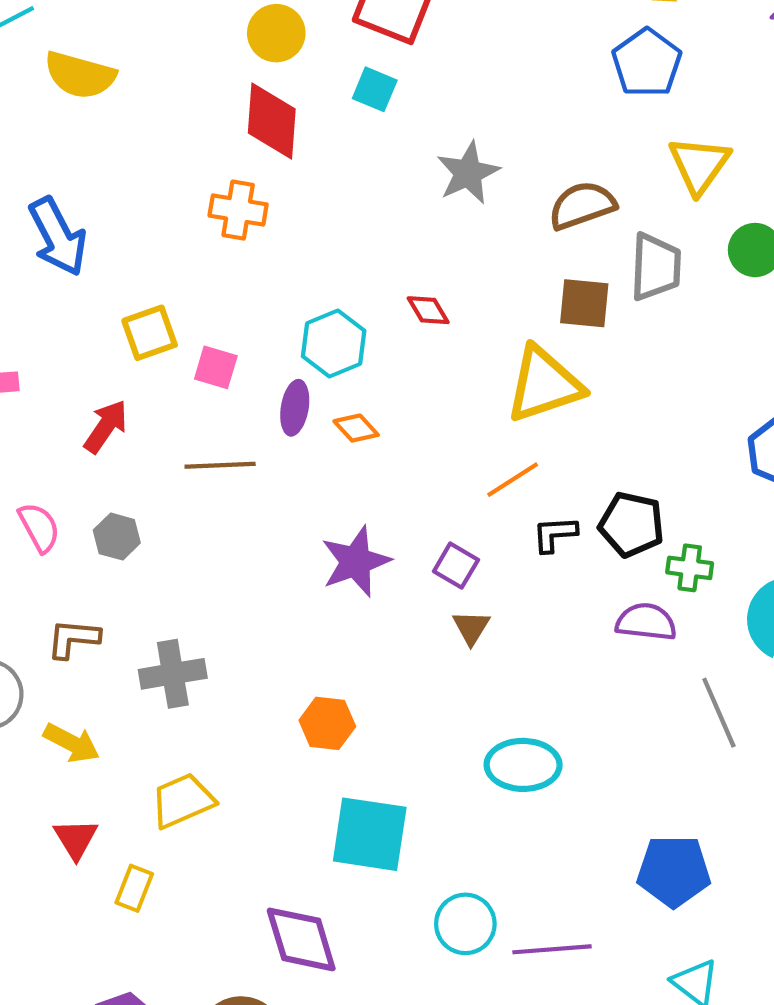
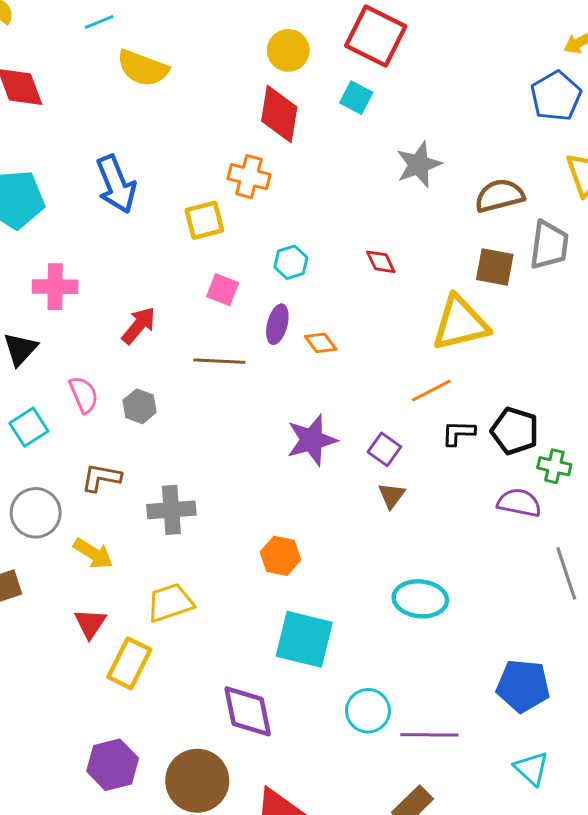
yellow square: (150, 333) -> (204, 220), moved
cyan hexagon: (334, 344) -> (291, 262), moved, size x0.7
yellow rectangle: (134, 888) -> (129, 663), size x1.5

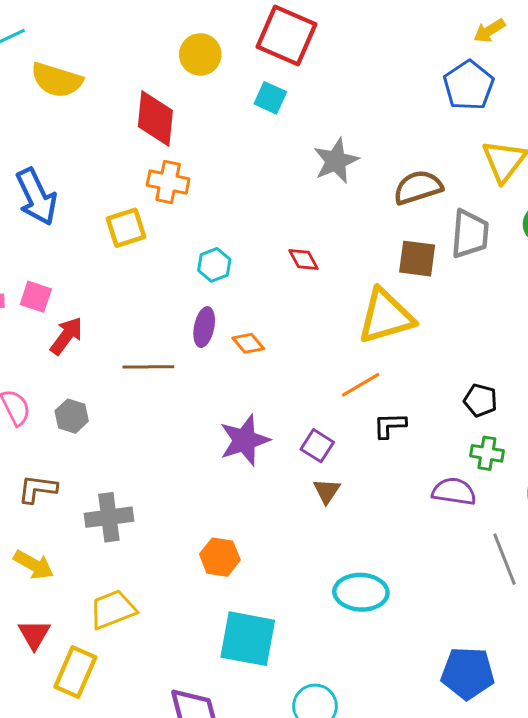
red diamond: (279, 114) -> (155, 118), moved
pink square: (223, 290) -> (36, 297), moved
black pentagon: (515, 431) -> (480, 400), moved, size x0.7

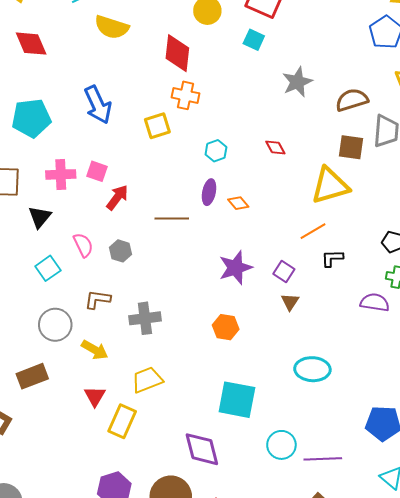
orange hexagon: (220, 557) -> (226, 327), moved

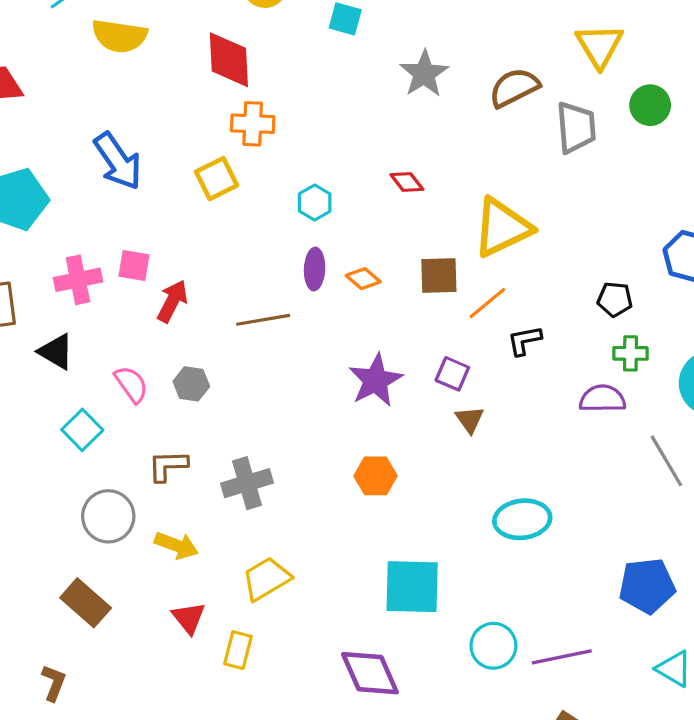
brown square: (351, 147) -> (439, 276), moved
black triangle: (40, 217) -> (56, 352), turned -30
brown rectangle: (32, 376) -> (86, 603), turned 72
yellow rectangle: (122, 421) -> (238, 650), size x0.7

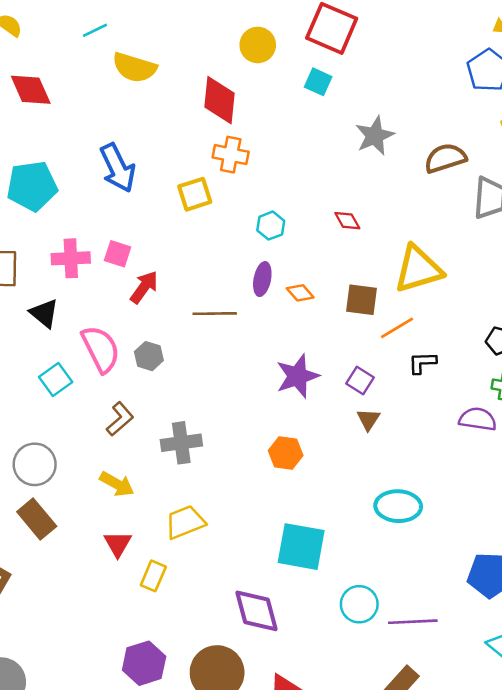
pink semicircle: (131, 384) -> (101, 349), size x1.5
brown L-shape: (168, 466) -> (120, 419), turned 132
gray circle: (108, 516) -> (35, 464), moved

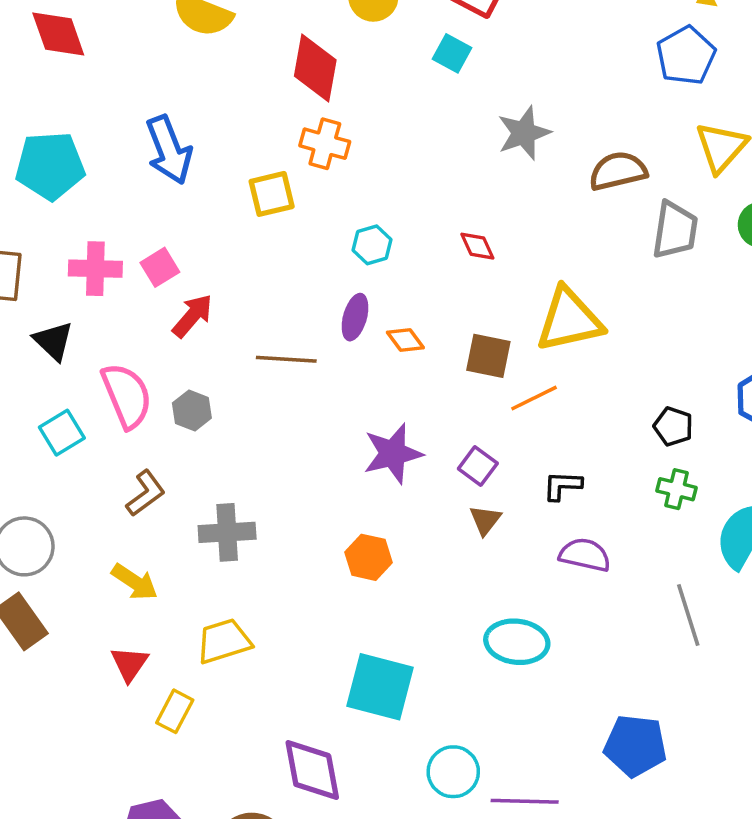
pink square: (118, 254) -> (160, 267), turned 36
black L-shape: (422, 363) -> (562, 486), moved
purple semicircle: (478, 419) -> (585, 555), moved

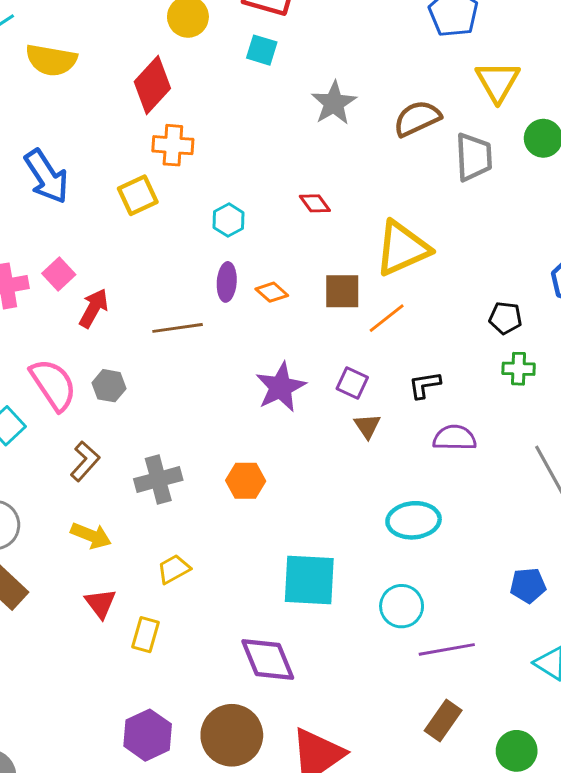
red diamond: (315, 68) -> (152, 85), turned 44
orange hexagon: (368, 557) -> (246, 481), moved
yellow trapezoid: (224, 641) -> (174, 569), size x0.7
blue pentagon: (635, 746) -> (528, 585), size x0.7
cyan circle: (453, 772) -> (402, 606), moved

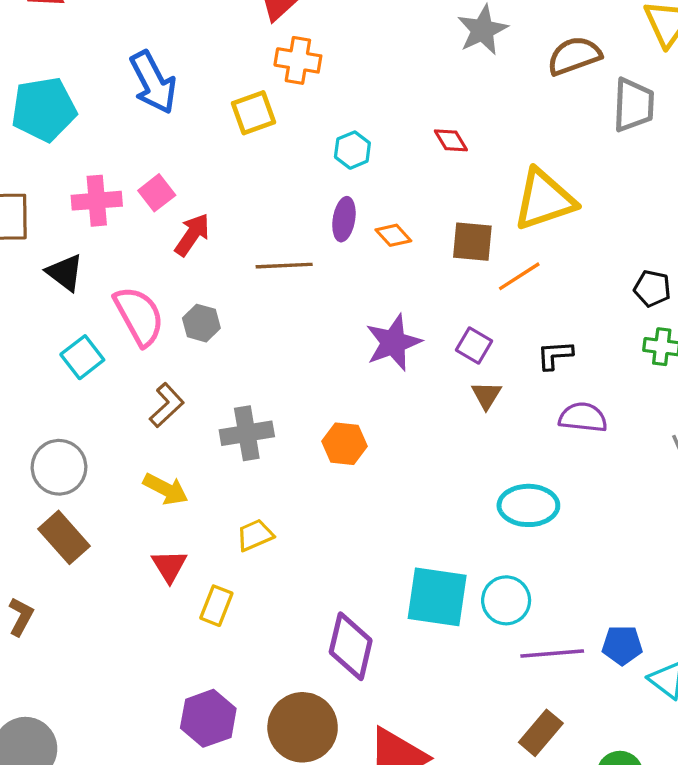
cyan square: (309, 580) -> (437, 597), moved
blue pentagon: (528, 585) -> (622, 645), moved
purple diamond: (268, 660) -> (351, 646), turned 30

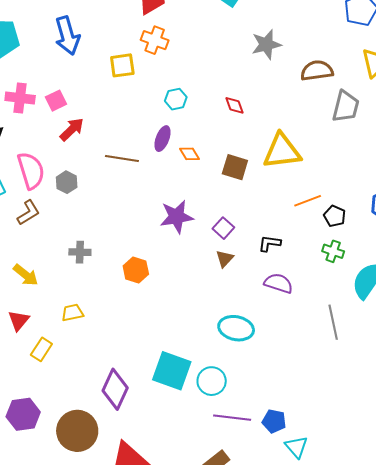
orange line: (519, 276) -> (308, 201), moved
brown L-shape: (167, 405) -> (28, 213), moved
gray cross: (247, 433) -> (80, 252), size x0.7

